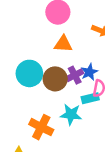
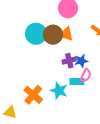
cyan circle: (29, 73) -> (36, 34), moved
brown circle: (55, 79) -> (53, 35), moved

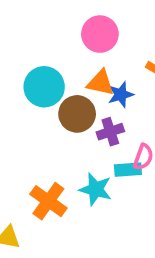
brown circle: (53, 35) -> (77, 114), moved
blue star: (81, 61) -> (121, 95), moved

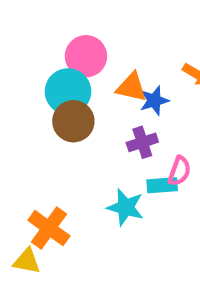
pink circle: (100, 34) -> (86, 56), moved
brown circle: (77, 114) -> (73, 121), moved
orange cross: (48, 201) -> (49, 228), moved

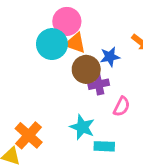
orange triangle: (131, 87) -> (75, 43), moved
brown circle: (73, 121) -> (86, 69), moved
cyan rectangle: (162, 185) -> (104, 146), moved

